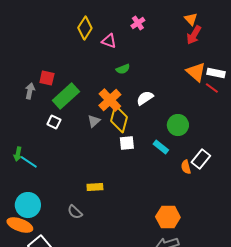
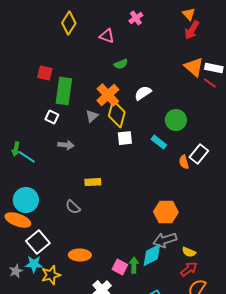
yellow diamond: (85, 28) -> (69, 23), moved
gray arrow: (30, 91) -> (66, 145), moved, turned 84
green rectangle: (66, 96) -> (64, 91), turned -40

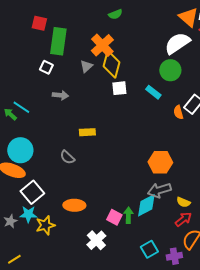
white semicircle: (143, 93) -> (177, 43), moved, size x1.5
green arrow: (16, 149) -> (10, 114), moved, turned 120

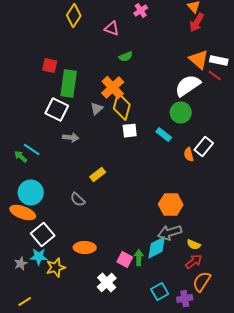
white square: (46, 67) -> (57, 110), size x1.6
yellow rectangle: (87, 132) -> (98, 175), turned -35

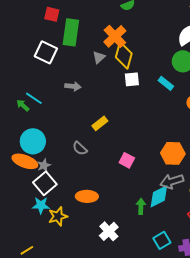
white square: (57, 110) -> (46, 52), moved
pink square: (125, 260) -> (127, 160), moved
gray star: (21, 264) -> (44, 165), moved

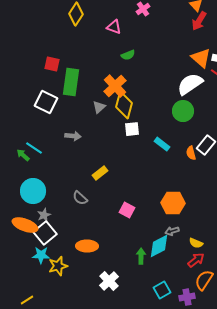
cyan rectangle: (166, 83) -> (162, 144), moved
orange ellipse: (25, 161) -> (25, 225), moved
gray arrow: (172, 181) -> (172, 231), size x0.6

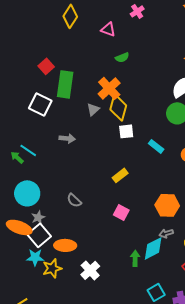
red square: (52, 64) -> (46, 66), turned 35
yellow rectangle: (100, 173) -> (120, 175), moved
orange ellipse: (87, 246) -> (65, 245), moved
white cross: (109, 281) -> (90, 270), moved

